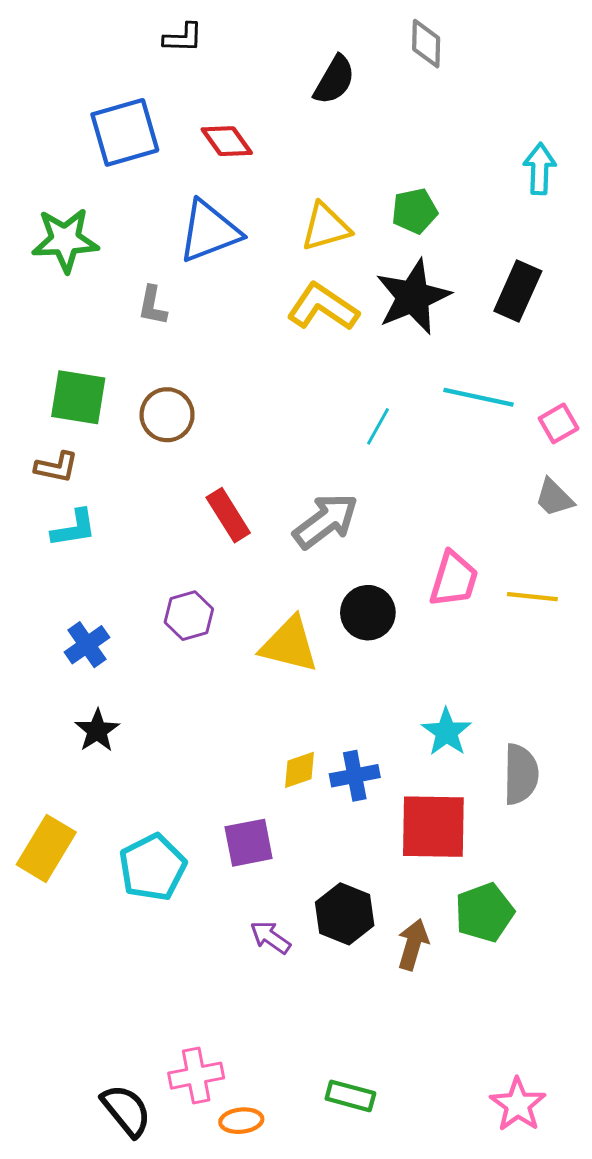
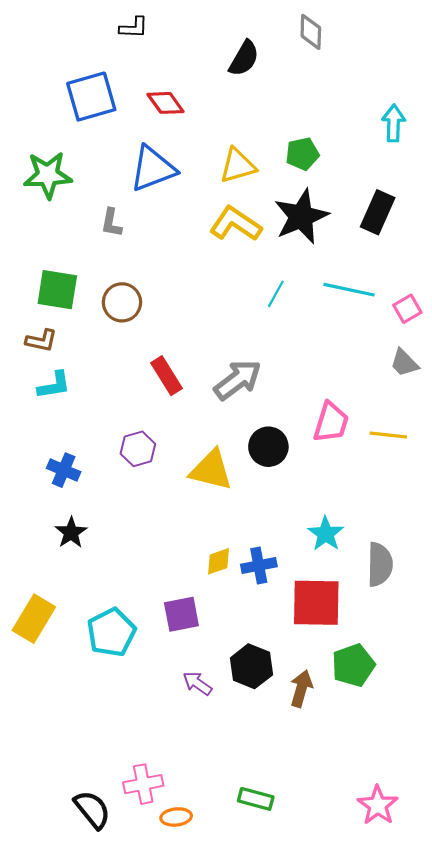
cyan line: (378, 426) -> (276, 294), moved
blue cross: (87, 645) -> (64, 470), turned -32

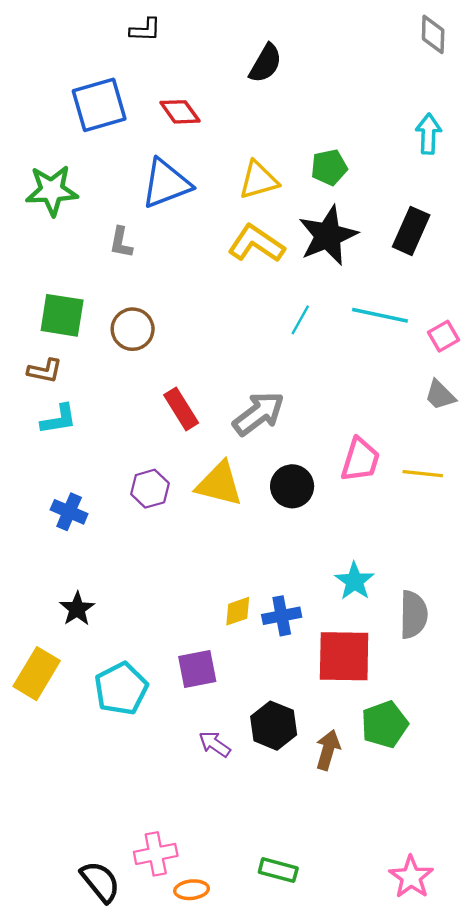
gray diamond: (311, 32) -> (433, 34), moved
yellow triangle: (211, 470) -> (219, 484), moved
black star: (71, 533) -> (77, 609), moved

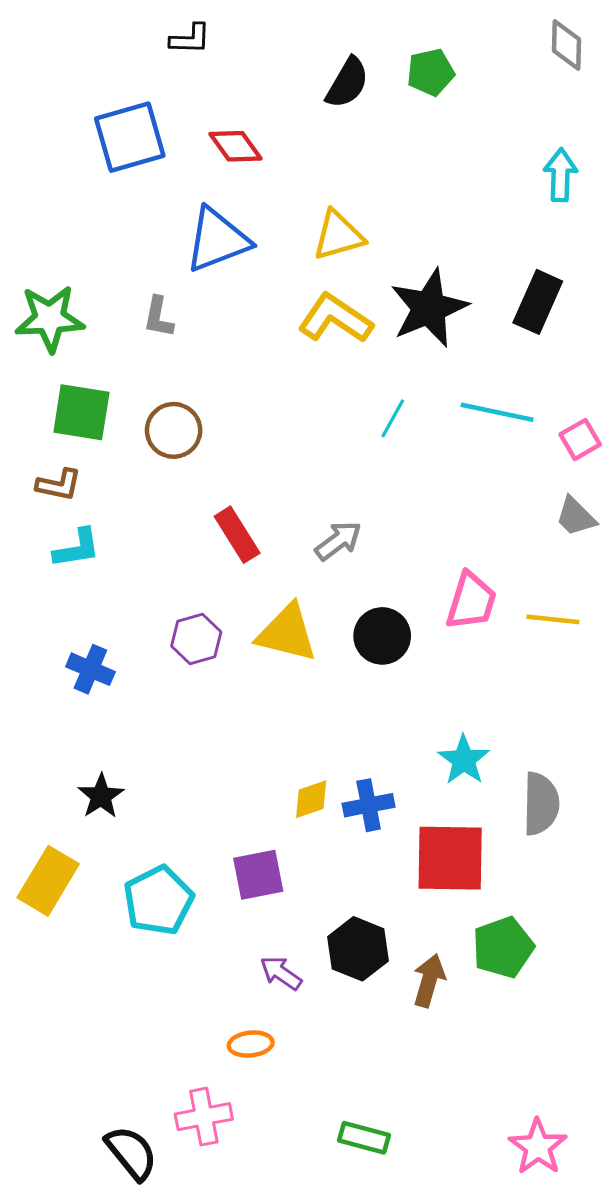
green pentagon: (329, 167) -> (431, 72), moved
green star: (52, 190) -> (50, 319), moved
gray arrow: (259, 414) -> (338, 541), size x0.7
orange ellipse: (192, 890) -> (251, 1044), moved

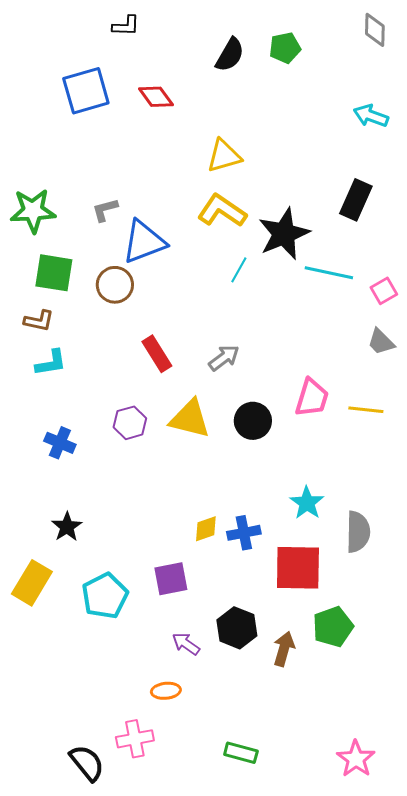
cyan arrow: (560, 175) -> (371, 116), turned -72
blue triangle: (217, 240) -> (144, 242), moved
black star: (429, 308) -> (284, 234), moved
gray L-shape: (158, 317) -> (105, 210), turned 64
cyan line: (393, 418) -> (239, 270), moved

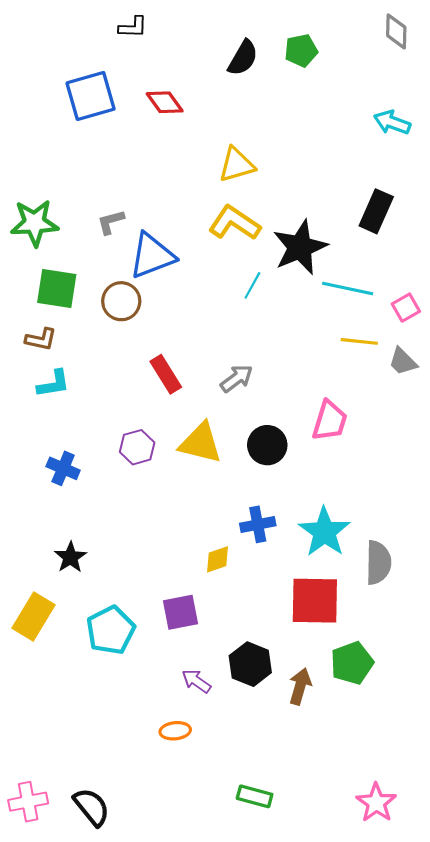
yellow line: (366, 410) -> (359, 341), moved
cyan star: (307, 503) -> (324, 532), size x1.4
blue cross: (244, 533) -> (258, 524), moved
pink cross: (135, 739) -> (28, 802), moved

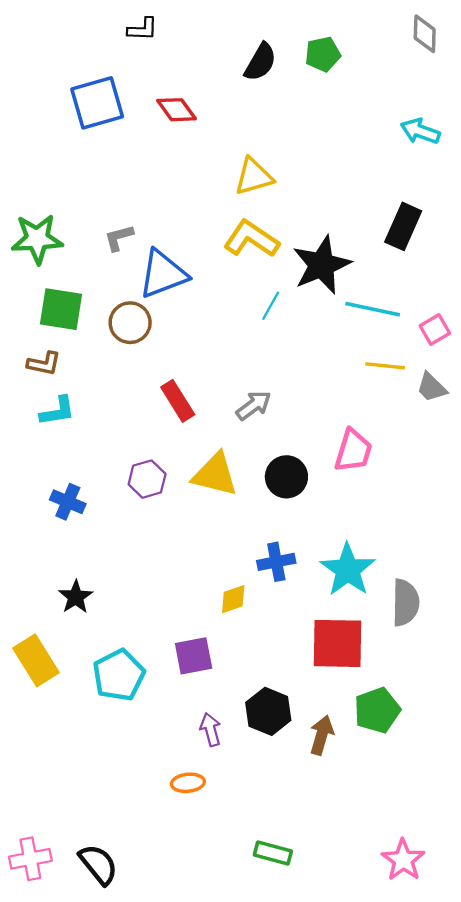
yellow rectangle: (33, 617) -> (36, 660), turned -63
purple arrow: (196, 681) -> (211, 730), turned 40

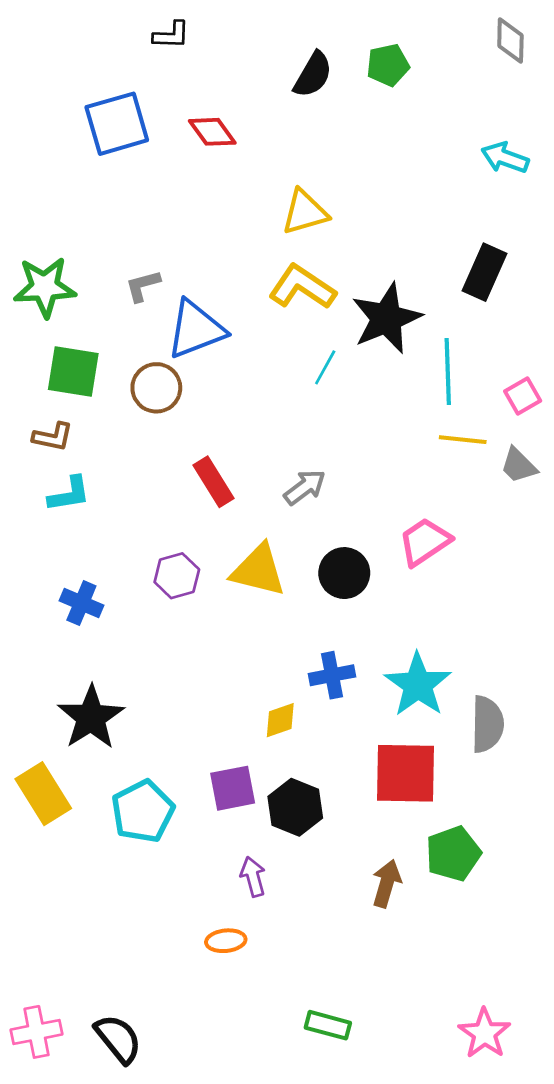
cyan line: (373, 309) -> (448, 371), turned 76
pink trapezoid: (353, 451) -> (425, 542), turned -141
black star: (76, 597) -> (91, 717), size x1.6
black hexagon: (268, 711) -> (295, 807), moved

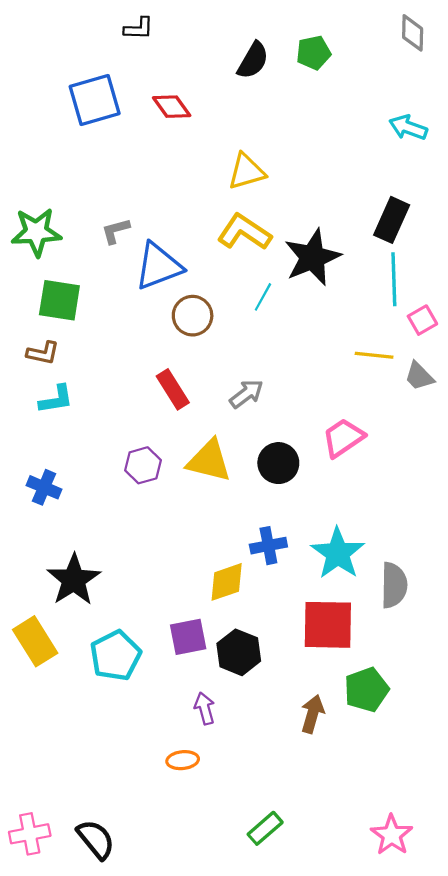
cyan line: (448, 371) -> (394, 279), moved
brown circle: (156, 388) -> (193, 316), moved
blue cross: (81, 603) -> (44, 487), moved
yellow diamond: (280, 720) -> (227, 582), size x1.4
green rectangle: (328, 1025) -> (265, 828), turned -56

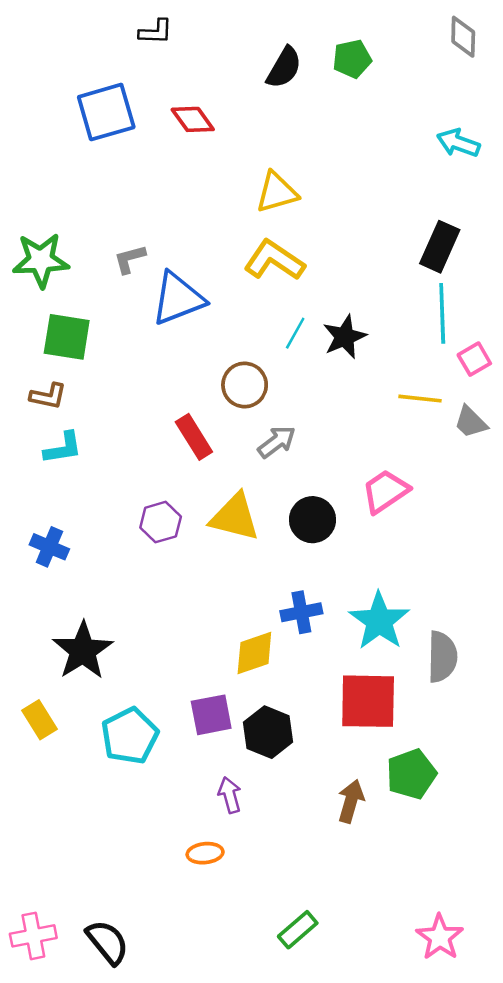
black star: (312, 257) -> (345, 337), moved, size x0.7
brown circle: (193, 316) -> (245, 385), moved
yellow rectangle: (35, 641) -> (40, 720), size x0.7

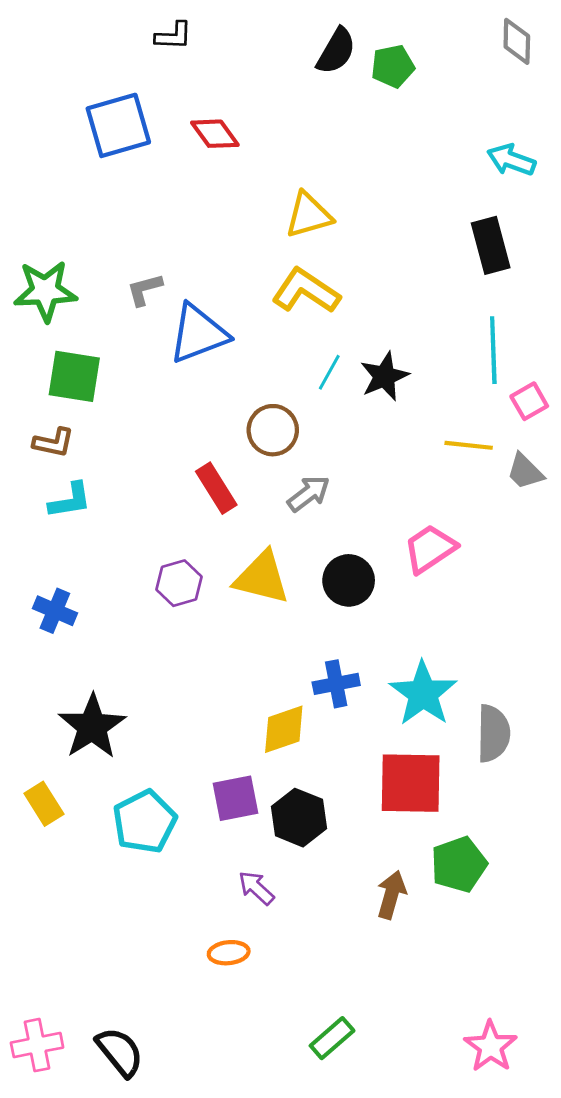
black semicircle: (284, 68) -> (336, 51), moved
black rectangle: (440, 247) -> (491, 245), moved, turned -39
purple arrow: (230, 795) -> (256, 888), turned -32

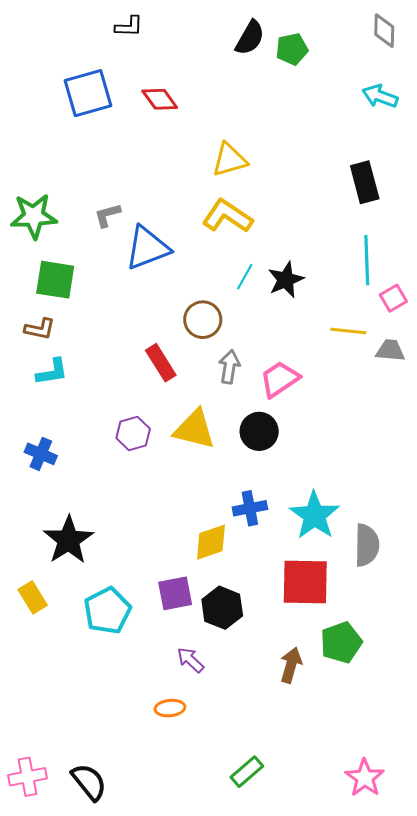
cyan arrow: (511, 160) -> (380, 96), moved
gray trapezoid: (525, 472) -> (390, 350), turned 140
gray arrow: (309, 494) -> (229, 367), turned -44
pink trapezoid: (430, 549) -> (280, 379), moved

